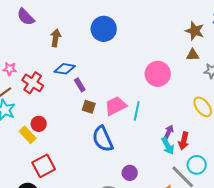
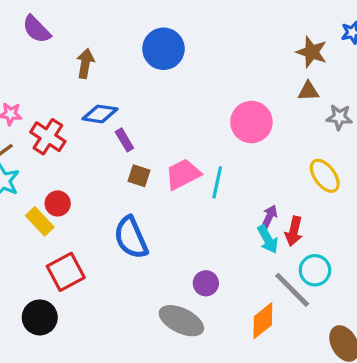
blue semicircle: (103, 139) -> (131, 238), moved

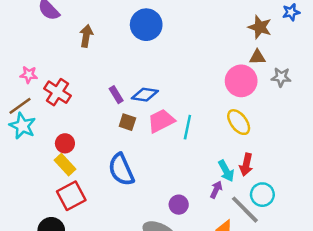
blue diamond: (100, 114) -> (145, 95), moved
pink circle: (251, 122) -> (241, 81), moved
yellow ellipse: (325, 176) -> (239, 122), moved
purple arrow: (269, 216) -> (216, 190), moved
yellow rectangle: (40, 221) -> (65, 165), moved

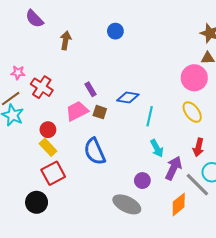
blue circle: (146, 25) -> (115, 31), size x0.6
blue diamond: (145, 95) -> (128, 98), moved
pink trapezoid: (161, 121) -> (77, 111), moved
cyan arrow: (226, 171) -> (157, 148), moved
purple arrow: (216, 190) -> (173, 168), size x1.6

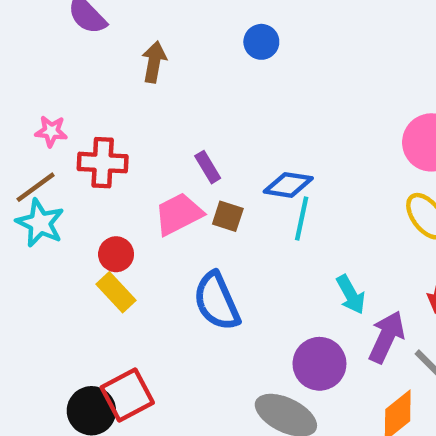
red cross: (42, 87) -> (103, 163), turned -30
cyan line: (150, 116) -> (302, 218), moved
red square: (53, 173) -> (127, 395), moved
purple circle: (142, 181) -> (319, 364), size x1.5

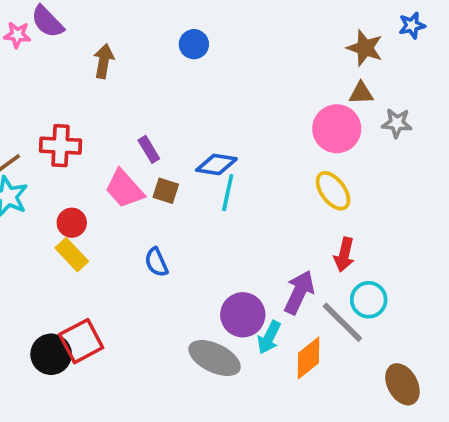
pink star: (51, 131) -> (17, 35), moved
pink trapezoid: (179, 214) -> (124, 189), turned -105
cyan arrow: (351, 294) -> (269, 337), moved, turned 56
blue semicircle: (217, 301) -> (156, 262), size x0.6

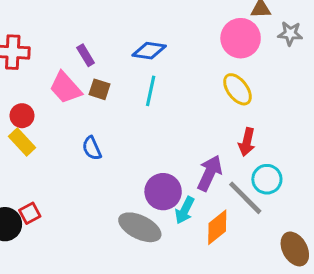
blue diamond: (216, 164) -> (149, 51), moved
red square: (81, 341) -> (30, 213), size x0.6

